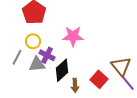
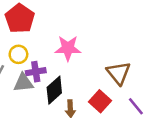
purple cross: (47, 55) -> (36, 72), turned -35
brown triangle: (121, 66) -> (119, 73), moved

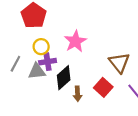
pink star: (68, 48) -> (75, 41), turned -30
yellow circle: (18, 54) -> (41, 47), moved

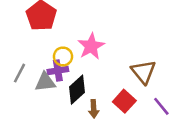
yellow circle: (41, 47) -> (63, 56), moved

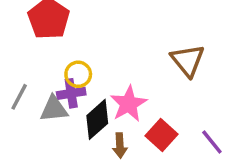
pink star: (91, 46) -> (129, 104), moved
brown triangle: (143, 72) -> (188, 60), moved

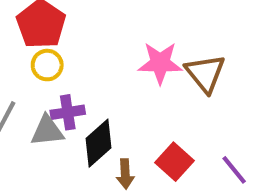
yellow circle: (78, 74) -> (47, 65), moved
pink star: (129, 104) -> (160, 63), moved, turned 30

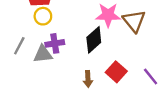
black diamond: (99, 143) -> (94, 40), moved

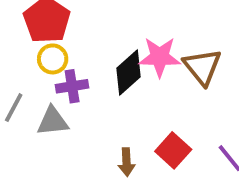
black diamond: (94, 40) -> (128, 73), moved
purple cross: (55, 43) -> (72, 86), moved

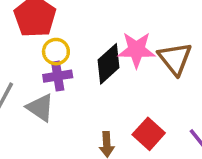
yellow circle: (53, 59) -> (56, 52), moved
gray triangle: (53, 121) -> (40, 108), turned 40

